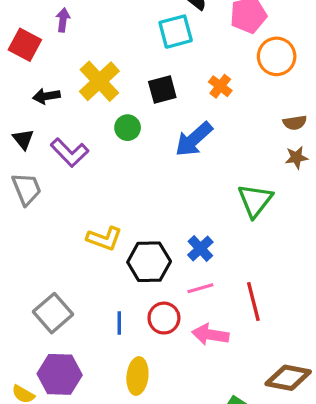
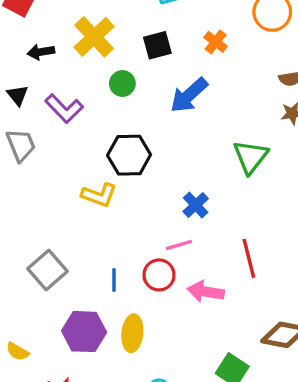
black hexagon: (149, 262) -> (129, 155), moved
pink line: (200, 288) -> (179, 245), moved
purple hexagon: (60, 374) -> (84, 332), moved

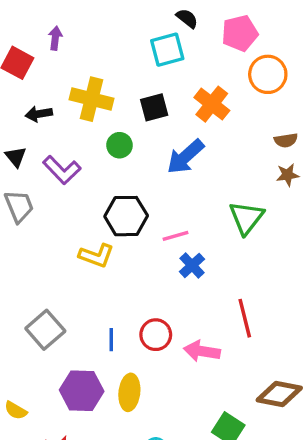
yellow cross: (94, 37) -> (91, 99), turned -33
orange cross: (216, 42) -> (212, 104), size x1.5
pink line: (179, 245) -> (176, 236), moved

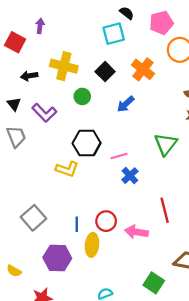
black square: (154, 107) -> (105, 72), turned -30
blue arrow: (185, 157) -> (126, 104), size x0.7
yellow ellipse: (129, 392) -> (92, 245), moved

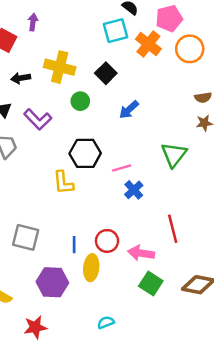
orange cross: (143, 69) -> (148, 44), moved
yellow L-shape: (67, 169) -> (63, 183), turned 65
gray square: (33, 218) -> (26, 237), turned -35
green square: (154, 283) -> (151, 283), moved

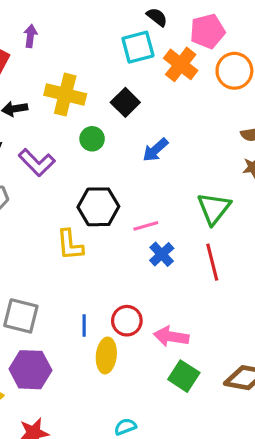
red line: (173, 229) -> (212, 262), moved
purple hexagon: (52, 282) -> (30, 370), moved

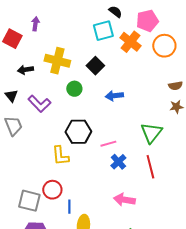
blue arrow: (155, 150) -> (114, 96), turned 36
red circle: (127, 321) -> (52, 190), moved
pink arrow: (171, 337) -> (124, 200), moved

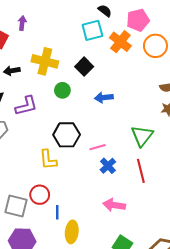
purple L-shape: (39, 104) -> (26, 106), turned -60

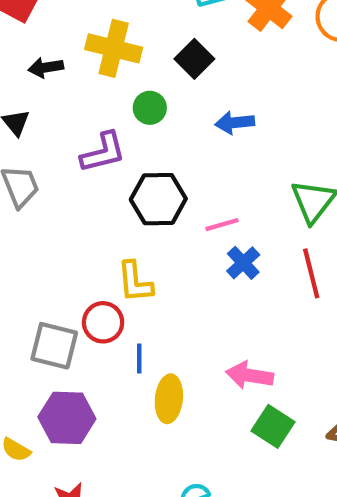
purple L-shape: (26, 106) -> (103, 152), moved
yellow L-shape: (48, 160) -> (135, 282), moved
pink arrow: (114, 205) -> (250, 375), moved

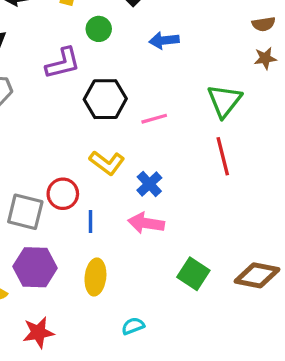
blue cross: (243, 263) -> (149, 184), moved
yellow L-shape: (135, 282) -> (107, 163), moved, turned -48
pink arrow: (250, 375) -> (146, 223), moved
yellow ellipse: (169, 399) -> (95, 277), moved

